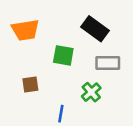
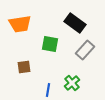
gray rectangle: (108, 63) -> (85, 50), turned -48
green cross: (91, 92) -> (72, 83), moved

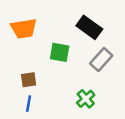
blue line: (48, 90) -> (29, 104), moved

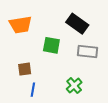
gray rectangle: (101, 60) -> (88, 52), turned 54
blue line: (29, 104) -> (33, 90), moved

